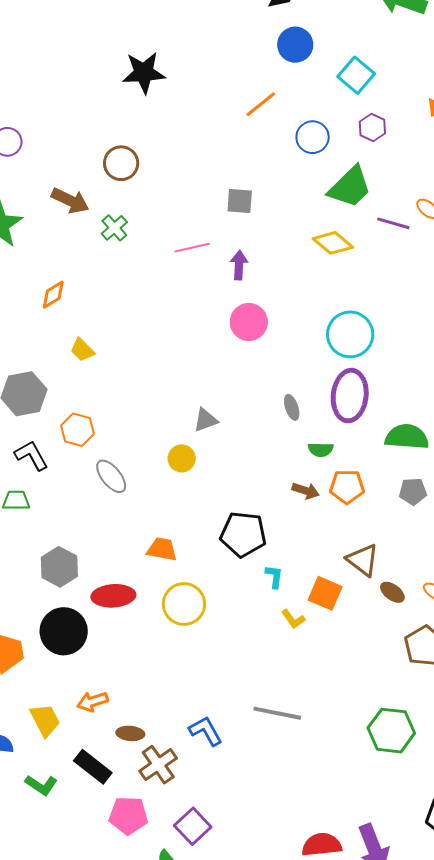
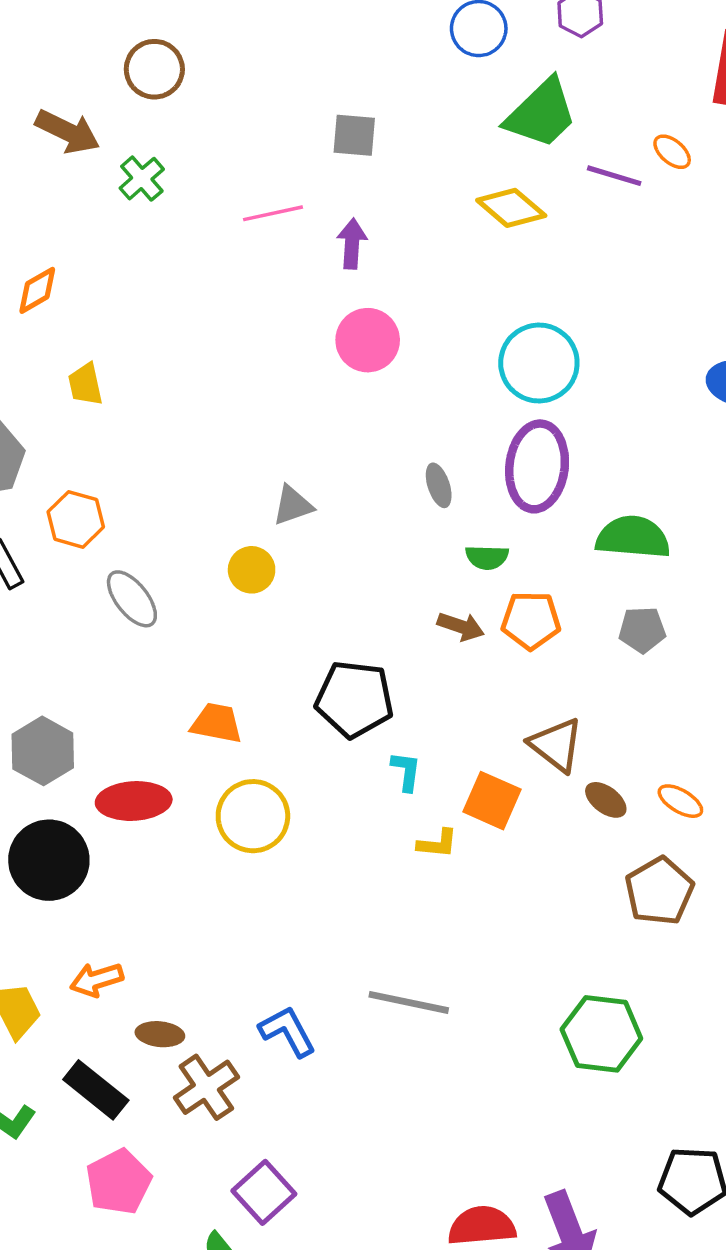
yellow trapezoid: (82, 350) -> (85, 384), turned 32
yellow L-shape: (293, 619) -> (437, 844), turned -50
pink pentagon: (128, 816) -> (119, 1182), moved, turned -30

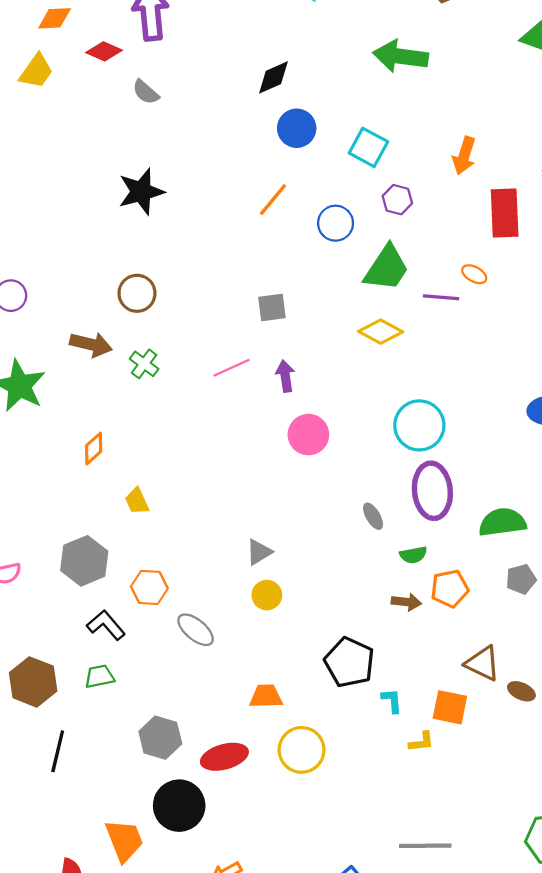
gray triangle: (293, 505) -> (259, 552), moved
black pentagon: (354, 699) -> (349, 662), turned 30

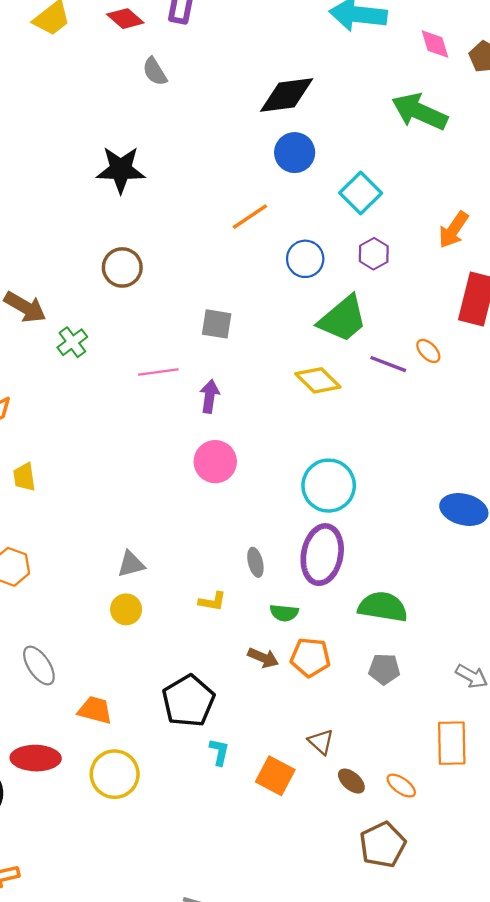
black diamond: (273, 77) -> (287, 95), size x1.4
brown circle: (137, 293) -> (122, 267), moved
gray ellipse: (196, 630) -> (39, 666), moved
brown triangle: (483, 663) -> (321, 742), size x0.7
yellow L-shape: (421, 742) -> (212, 601), moved

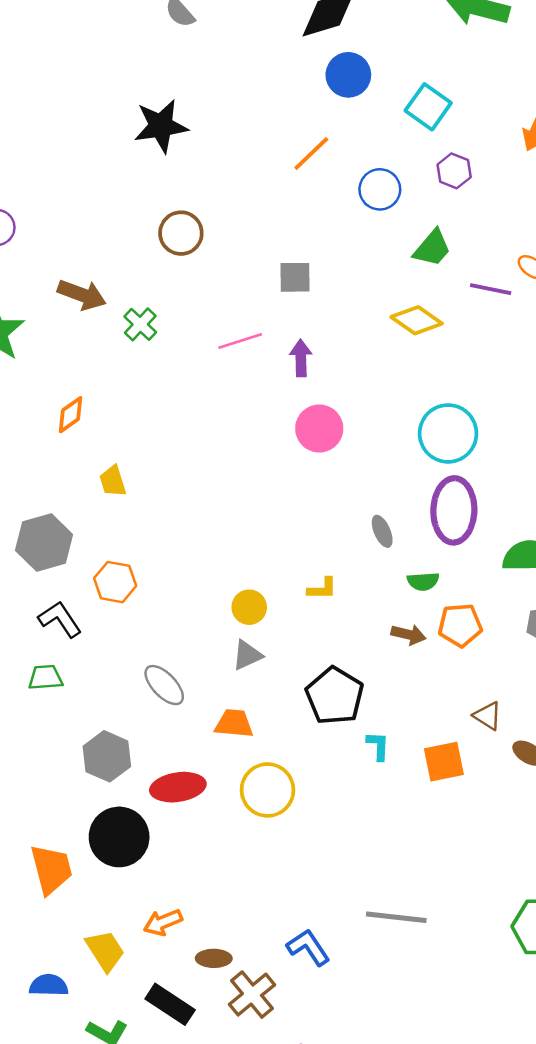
green trapezoid: (343, 319) -> (432, 248), size x0.7
gray triangle: (131, 564) -> (247, 655), moved
yellow L-shape: (212, 601) -> (322, 589), moved
orange square: (275, 776) -> (444, 762), turned -30

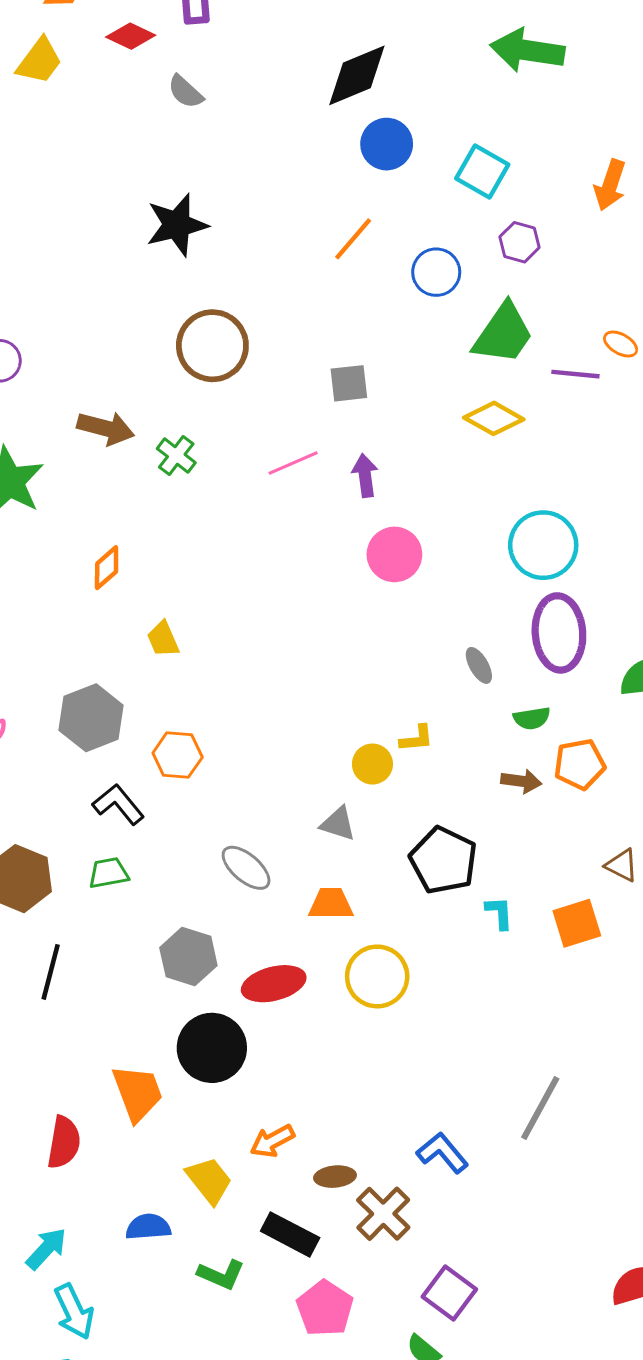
brown circle: (181, 233) -> (212, 346), size x1.4
green trapezoid: (432, 248) -> (503, 334), size x1.4
yellow circle: (249, 607) -> (372, 764), moved
gray triangle: (247, 655) -> (338, 824), turned 48
gray line: (396, 917) -> (540, 1108), turned -62

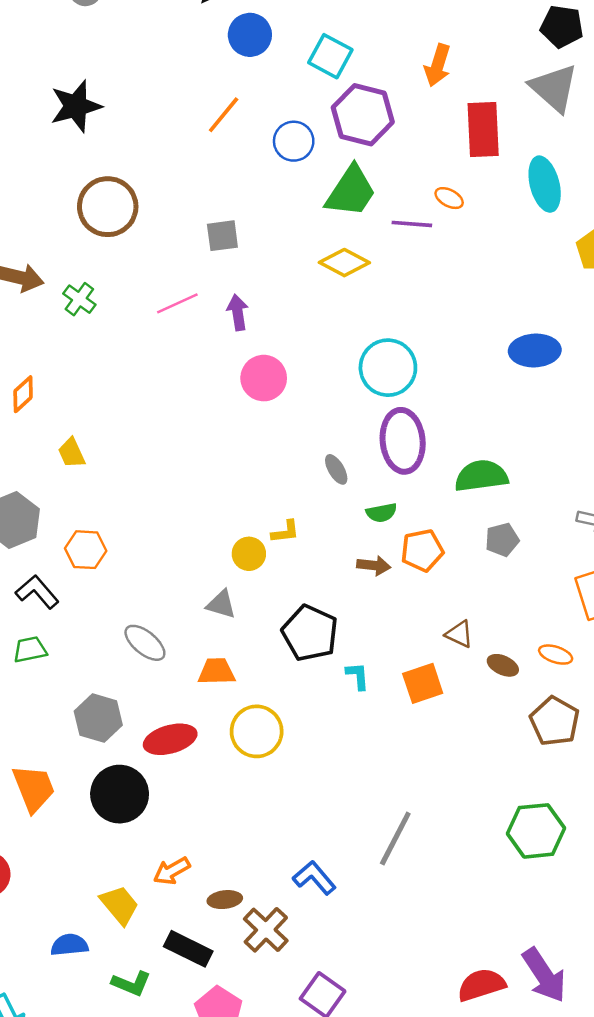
purple hexagon: (520, 242) -> (363, 115), size x1.8
orange trapezoid: (138, 1093) -> (34, 788), moved

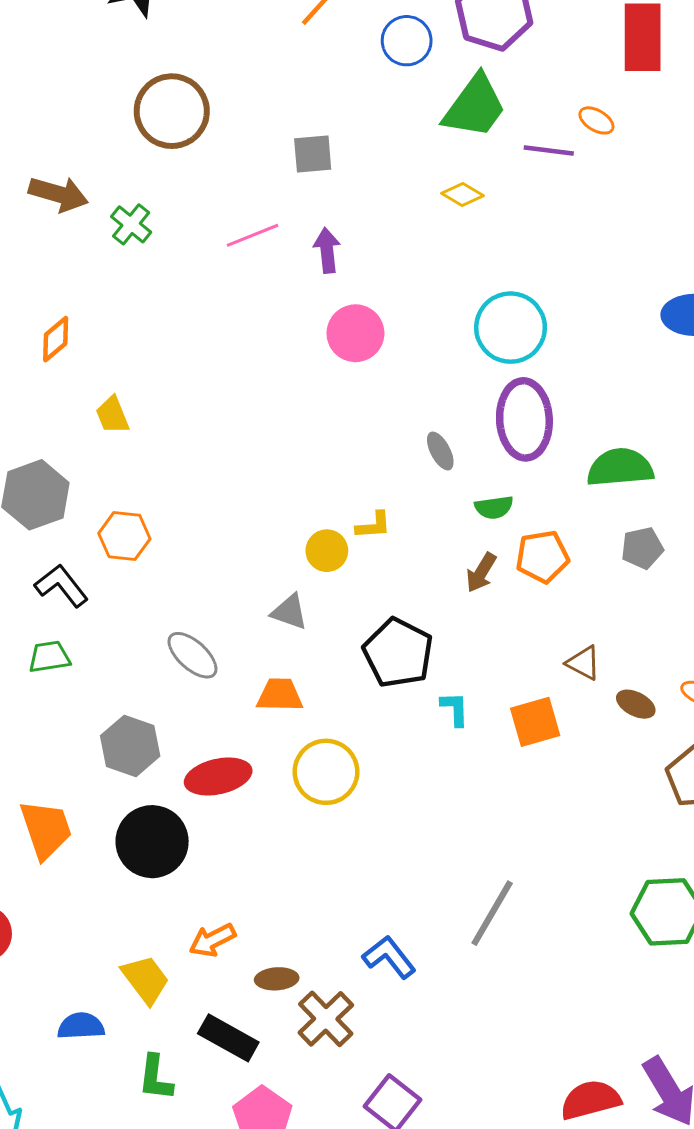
yellow diamond: (344, 263) -> (462, 194), size x0.7
brown arrow: (374, 565) -> (481, 573), turned 112
green L-shape: (131, 983) -> (156, 1078), turned 72

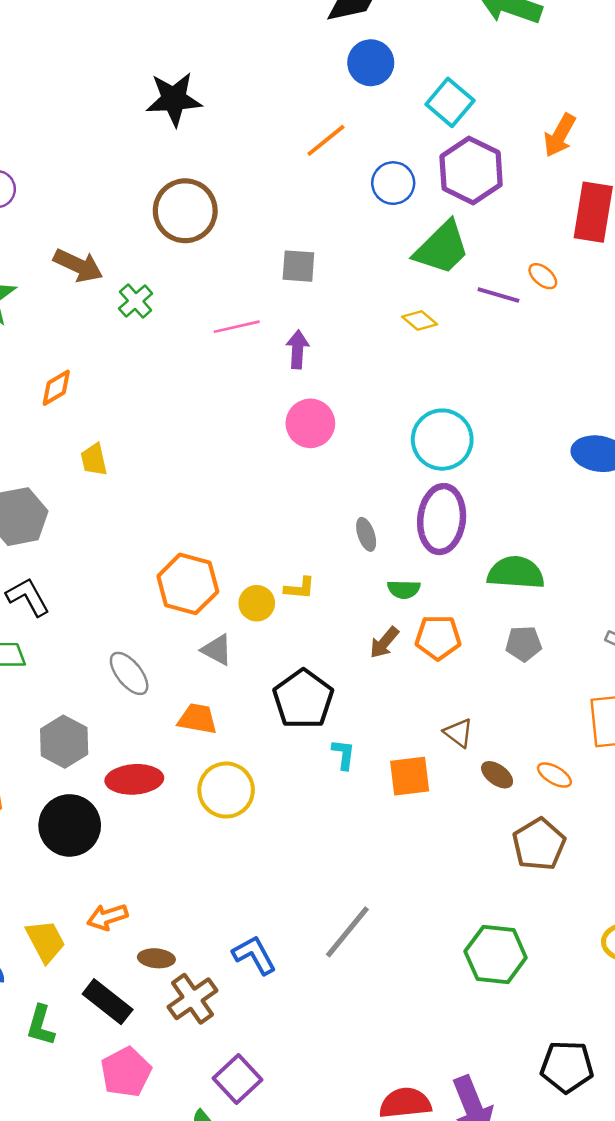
orange hexagon: (124, 536) -> (188, 584), moved, size x1.4

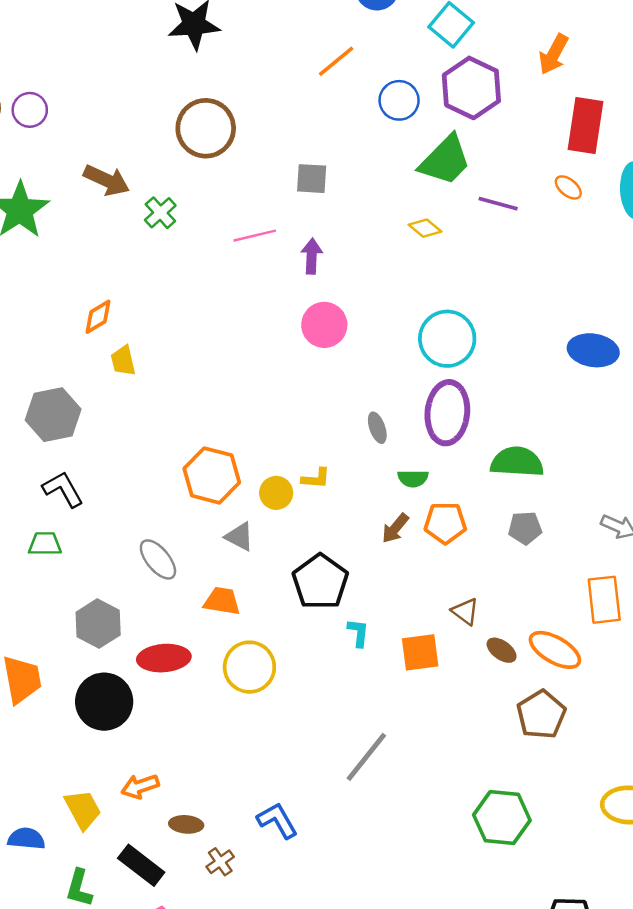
orange ellipse: (543, 276) -> (568, 187), moved
orange diamond: (56, 388) -> (98, 317), moved
orange ellipse: (554, 775) -> (555, 650), size x1.6
gray line: (347, 932) -> (366, 757), moved
brown cross: (193, 999) -> (220, 862), size x0.6

